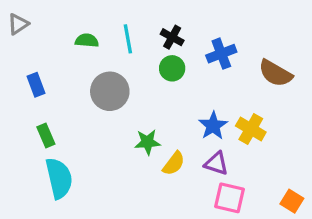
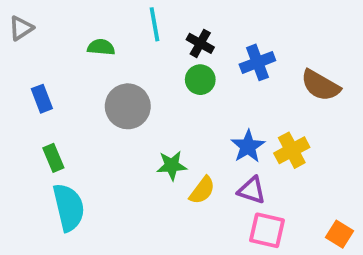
cyan line: (128, 39) -> (154, 24), moved
yellow cross: (251, 129) -> (292, 150), turned 32

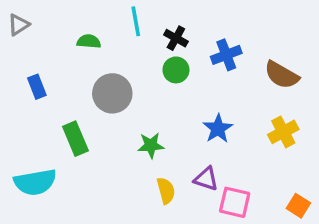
yellow cross: (292, 150) -> (283, 132), moved
green rectangle: (53, 158) -> (75, 139), moved, size x1.4
yellow semicircle: (202, 190) -> (166, 191), moved, turned -52
purple triangle: (252, 190) -> (206, 179), moved
cyan semicircle: (69, 207) -> (35, 182), moved, turned 93

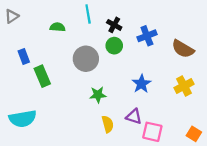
gray circle: (112, 93) -> (86, 59), moved
green rectangle: (75, 139) -> (42, 76), moved

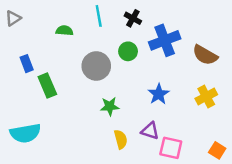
black cross: (114, 25) -> (133, 18), moved
blue cross: (147, 36) -> (165, 40), size x1.4

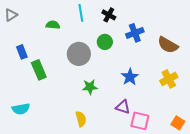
blue cross: (165, 40) -> (135, 33), size x0.7
cyan semicircle: (25, 133) -> (21, 109), size x0.7
yellow semicircle: (121, 139) -> (81, 119), moved

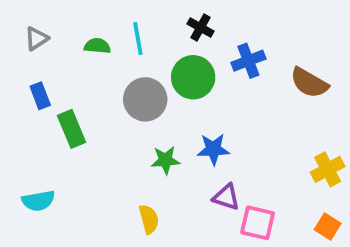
cyan line: (81, 13) -> (138, 39), moved
gray triangle: (11, 15) -> (36, 39), moved
green circle: (105, 42) -> (193, 77), size x1.5
blue star: (130, 77) -> (213, 149), moved, turned 30
yellow cross: (169, 79) -> (328, 169), moved

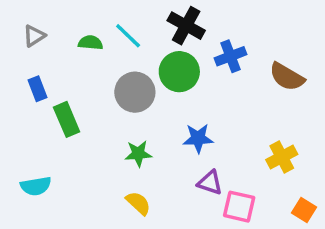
black cross: (200, 28) -> (186, 26), size x1.5
cyan line: (138, 39) -> (128, 36), turned -36
green star: (165, 160) -> (138, 154), moved
yellow cross: (328, 169) -> (282, 157), moved
yellow semicircle: (149, 219) -> (138, 203), turned -32

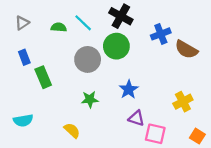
blue cross: (231, 56) -> (161, 34), moved
blue star: (198, 138) -> (129, 89), turned -30
yellow semicircle: (138, 203) -> (72, 130), moved

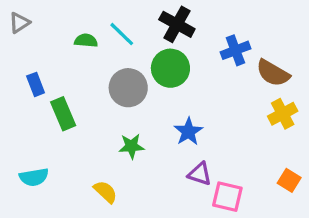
gray triangle: (22, 23) -> (19, 23), moved
yellow cross: (183, 102) -> (283, 114), moved
orange square: (197, 136) -> (289, 180), moved

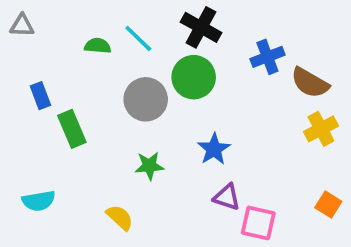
gray triangle: (19, 23) -> (22, 26), turned 35

